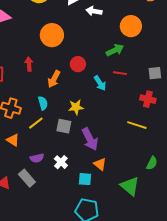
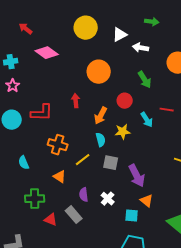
green arrow: (115, 50) -> (145, 80), moved, turned 84
cyan semicircle: (43, 103) -> (101, 140), moved
yellow star: (76, 107) -> (123, 132), moved
purple semicircle: (37, 158) -> (84, 195), turned 96

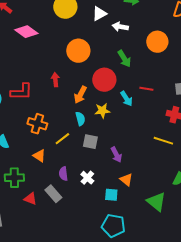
red circle: (125, 101) -> (104, 80), size x1.5
purple arrow: (137, 176) -> (116, 155), size x0.7

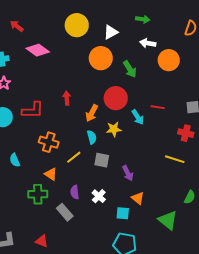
white arrow: (120, 27) -> (148, 43), moved
orange circle: (78, 51) -> (101, 58), moved
green arrow: (124, 59) -> (130, 69), moved
green cross: (14, 178) -> (38, 194), moved
red triangle: (30, 199) -> (42, 241), moved

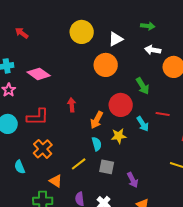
pink diamond: (38, 50) -> (39, 74), moved
green arrow: (130, 69) -> (143, 86), moved
orange cross: (49, 142) -> (43, 149), moved, turned 30

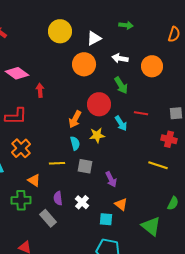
white arrow: (153, 50) -> (120, 58), moved
red arrow: (72, 105) -> (40, 90), moved
yellow line: (79, 164) -> (57, 163), turned 35

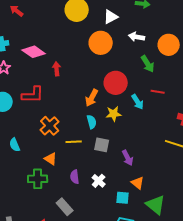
green arrow: (121, 85) -> (148, 64), moved
orange cross: (21, 148) -> (50, 126), moved
gray rectangle: (48, 218) -> (65, 207), moved
green triangle: (151, 226) -> (156, 205), moved

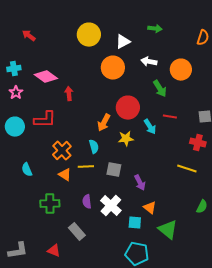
cyan semicircle: (92, 122) -> (94, 147), moved
orange triangle: (51, 159) -> (65, 175), moved
white cross: (99, 181) -> (111, 206), size x1.5

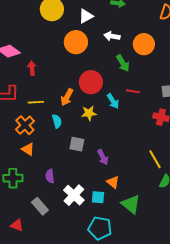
yellow line: (86, 167) -> (36, 102), moved
yellow line: (187, 169) -> (155, 159), moved, turned 42
white cross: (111, 206) -> (74, 195), moved

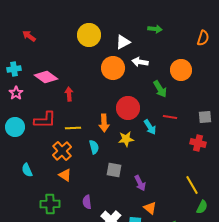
white arrow: (112, 36) -> (140, 62), moved
orange arrow: (67, 97) -> (104, 123), turned -30

